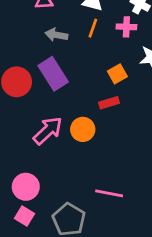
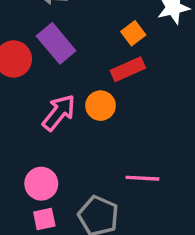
red rectangle: (109, 103) -> (128, 69), size x1.4
pink square: (24, 216) -> (44, 219), turned -36

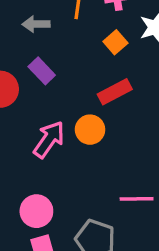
orange square: (133, 33) -> (115, 42), moved
purple rectangle: (56, 43) -> (42, 71), size x0.7

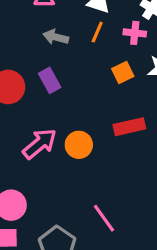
red rectangle: (115, 92) -> (129, 127), moved
pink line: (137, 199) -> (104, 218), turned 40

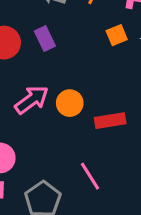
red rectangle: (129, 127) -> (110, 121), moved

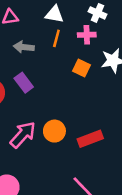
orange square: (117, 35) -> (82, 68), turned -30

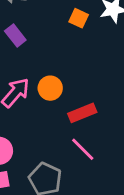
red rectangle: (90, 139) -> (82, 113), moved

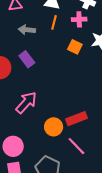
orange circle: (50, 88) -> (54, 127), moved

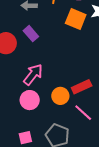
orange square: (75, 47) -> (76, 19), size x1.5
pink circle: (13, 146) -> (30, 100), moved

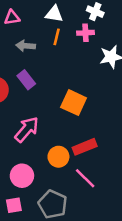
orange square: (76, 19) -> (74, 103), moved
pink circle: (30, 100) -> (22, 176), moved

